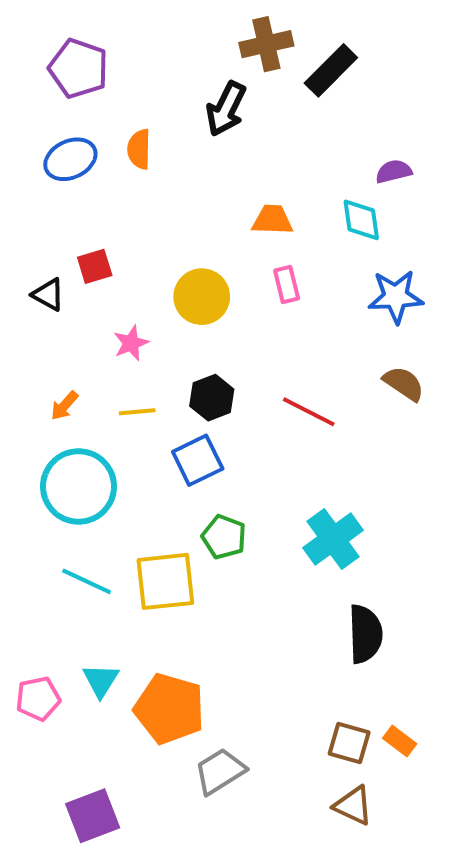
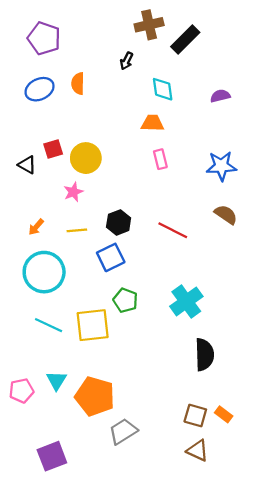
black arrow: (226, 109) -> (126, 61), size x0.6
cyan diamond: (361, 220) -> (163, 89), moved
yellow circle: (202, 297) -> (86, 158), moved

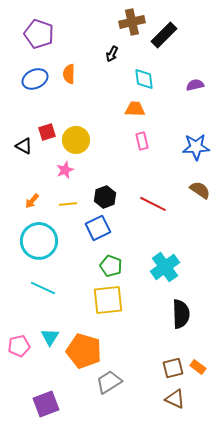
yellow square: (93, 325) -> (108, 300), moved
brown square: (195, 416) -> (173, 368), turned -30

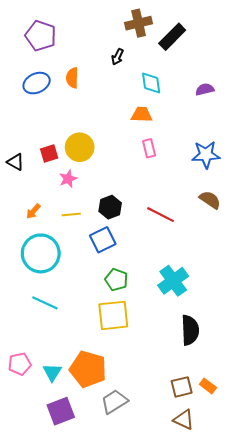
red square: (47, 132) -> (49, 154), moved
black triangle: (24, 146) -> (15, 162), moved
cyan triangle: (50, 337) -> (52, 372), moved
purple square: (46, 404) -> (61, 411), moved

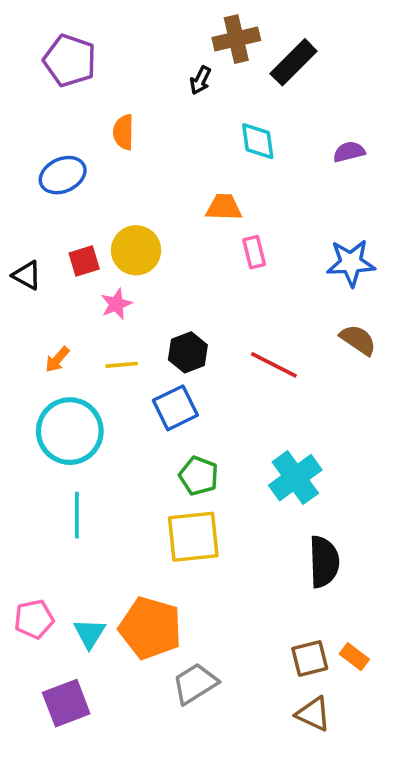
black arrow: (117, 57) -> (200, 80), moved
blue ellipse: (37, 83) -> (63, 175), moved
orange trapezoid: (142, 115) -> (224, 207), moved
cyan line: (45, 303) -> (77, 515), turned 65
purple square: (61, 411) -> (66, 703), moved

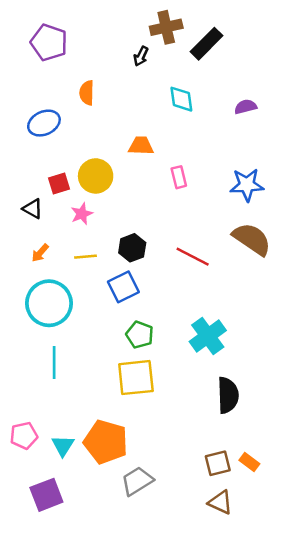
orange trapezoid: (224, 207) -> (141, 146), moved
black triangle: (27, 275) -> (33, 209), moved
brown semicircle: (358, 340) -> (252, 239), size x1.5

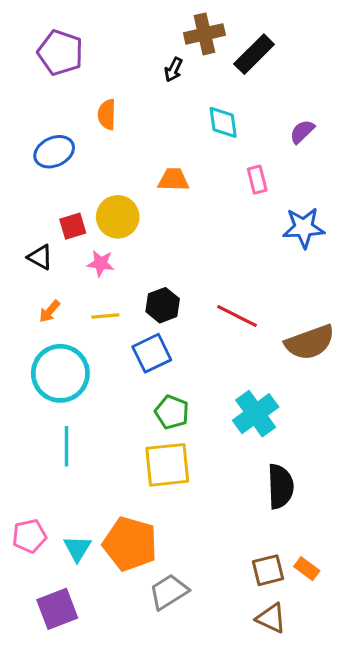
purple semicircle: (246, 107) -> (302, 132), turned -30
pink rectangle: (179, 177) -> (257, 180), moved
pink star: (82, 214) -> (101, 263), turned 30
brown semicircle: (252, 239) -> (310, 342), moved, turned 126

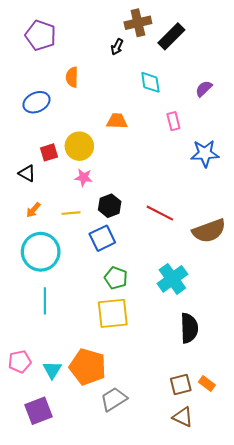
pink star: (101, 263) -> (84, 178), moved

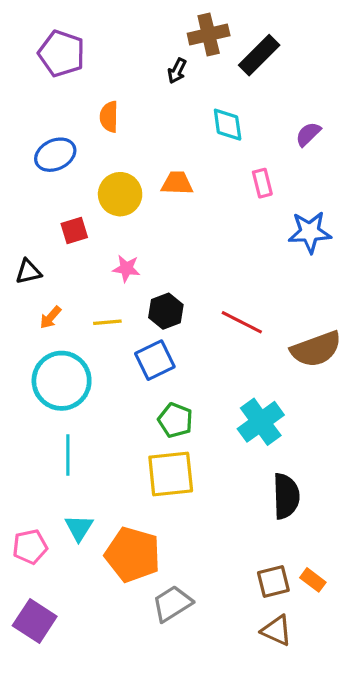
yellow circle: (79, 146) -> (120, 194), moved
black triangle: (27, 173) -> (28, 272), moved, turned -42
cyan triangle: (52, 370) -> (79, 528), moved
purple square: (39, 411) -> (35, 621), moved, turned -36

